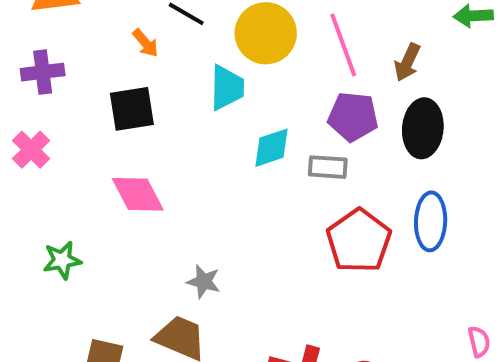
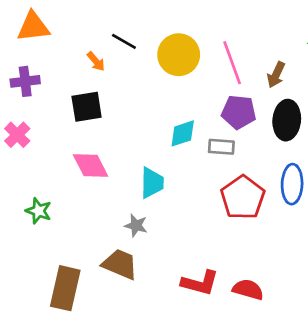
cyan trapezoid: (227, 88) -> (152, 183), moved
green star: (62, 260) -> (39, 211), turned 30

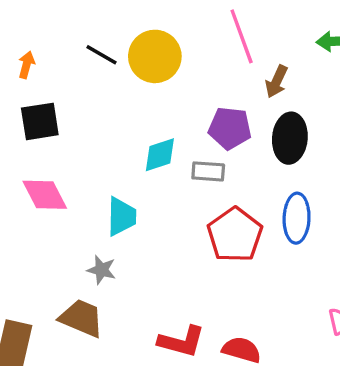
black line: (124, 41) -> (102, 55), moved
orange arrow: (96, 61) -> (26, 65), moved, turned -125
pink line: (232, 63) -> (242, 36), moved

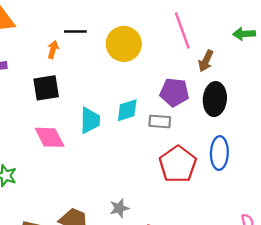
black line: (102, 55) -> (75, 32), moved, turned -30
orange arrow: (26, 65) -> (53, 50), moved
cyan trapezoid: (122, 216) -> (90, 120), moved
gray star: (102, 270) -> (119, 208), moved, turned -30

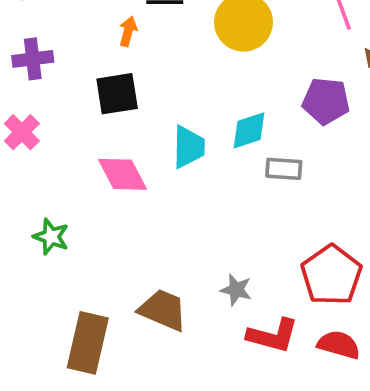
gray rectangle: (160, 122) -> (284, 169), moved
red pentagon: (178, 164) -> (331, 275), moved
gray star: (119, 208) -> (236, 290), turned 30

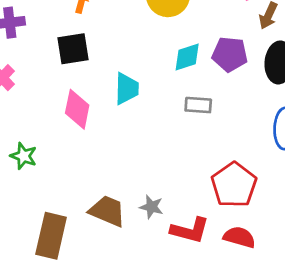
cyan diamond: (249, 130) -> (187, 57), moved
pink diamond: (123, 174) -> (77, 109), turned 39
gray star: (236, 290) -> (151, 207), moved

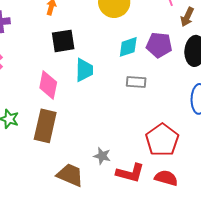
black square: (73, 49) -> (63, 41), moved
brown trapezoid: (107, 211) -> (70, 175), moved
brown rectangle: (51, 236) -> (45, 126), moved

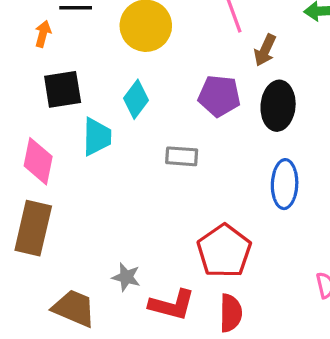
cyan diamond: (128, 47) -> (136, 99), moved, turned -35
red semicircle: (166, 178) -> (231, 313), turned 75

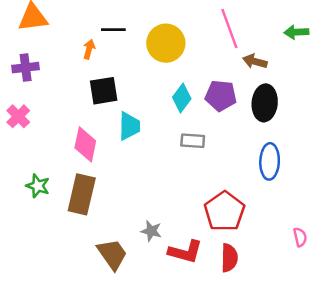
brown arrow: (265, 50) -> (255, 61), turned 80
cyan diamond: (136, 99) -> (182, 98), moved
brown trapezoid: (74, 308) -> (112, 254), turned 32

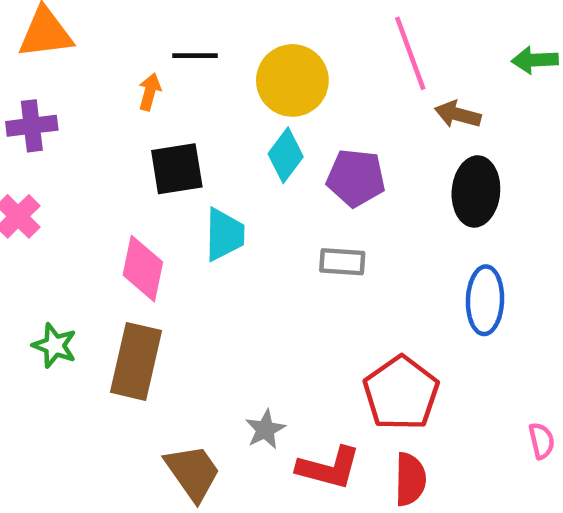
purple pentagon: (221, 96) -> (356, 178), moved
cyan diamond: (182, 98) -> (286, 155), moved
gray star: (151, 231) -> (265, 429), turned 30

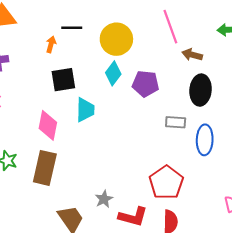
gray rectangle: (342, 262) -> (176, 122), moved

